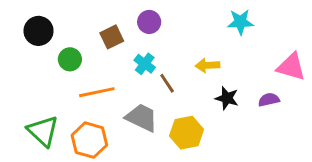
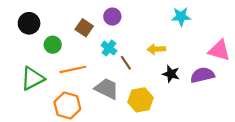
brown square: (112, 37) -> (84, 28), turned -30
purple semicircle: (269, 100) -> (202, 75), size x1.5
green triangle: (43, 131) -> (32, 78), moved, turned 50

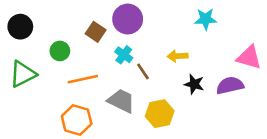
purple circle: (112, 17) -> (128, 19), size x1.5
black circle: (29, 23) -> (20, 27), moved
green triangle: (32, 78) -> (23, 74), moved

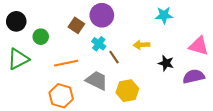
green circle: (60, 51) -> (41, 37), moved
black star: (194, 84) -> (166, 63), moved
purple semicircle: (230, 85) -> (194, 76), moved

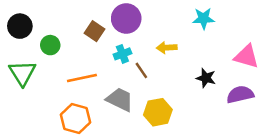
cyan cross: (99, 44) -> (122, 54), turned 32
yellow arrow: (142, 45) -> (167, 48), moved
green triangle: (18, 59) -> (22, 73), turned -35

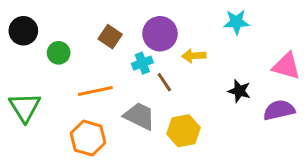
purple circle: (126, 19) -> (160, 34), moved
green triangle: (22, 73) -> (25, 107), moved

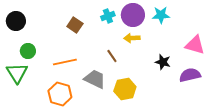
purple circle: (160, 34) -> (133, 15), moved
green circle: (59, 53) -> (28, 51), moved
cyan cross: (142, 63) -> (108, 16), moved

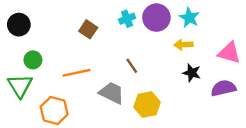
cyan star: (161, 15) -> (189, 18), turned 30
yellow arrow: (132, 38) -> (183, 45), moved
orange hexagon: (60, 94) -> (54, 110), moved

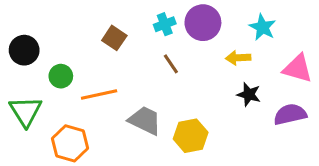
cyan star: (189, 18) -> (263, 27), moved
black circle: (19, 25) -> (24, 50), moved
green circle: (33, 60) -> (61, 76), moved
brown line: (132, 66) -> (171, 64), moved

